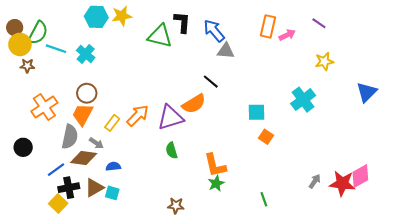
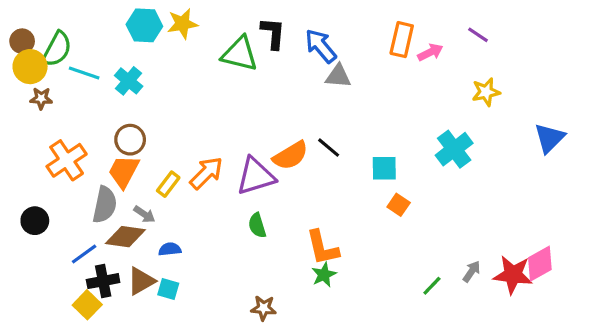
black line: (211, 82) -> (329, 148), moved
green line: (264, 199) -> (432, 286), moved, turned 64

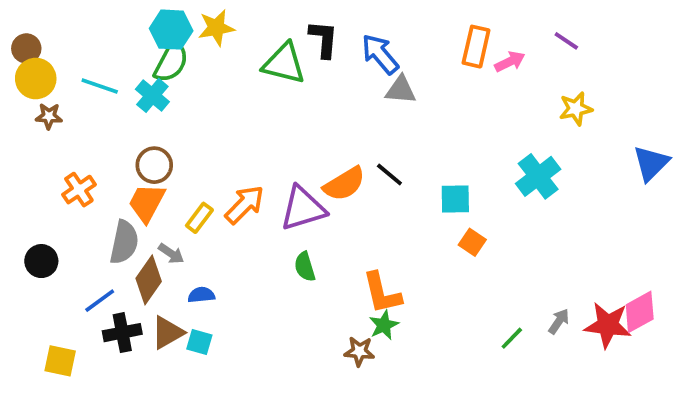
green semicircle: (57, 49) -> (171, 62), moved
orange cross: (67, 160) -> (79, 190), size x0.7
brown diamond: (125, 237) -> (149, 280), turned -63
yellow square: (87, 305) -> (60, 361), moved, turned -32
brown star: (264, 308) -> (359, 351), moved

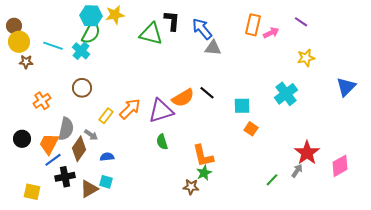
orange trapezoid: (147, 203) -> (49, 144), moved
red star: (608, 325) -> (307, 153), moved, turned 30
brown triangle: (167, 333) -> (89, 189), moved

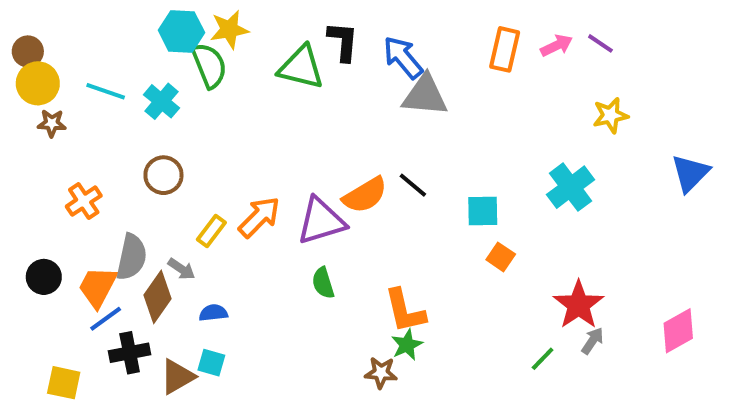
green semicircle: (91, 33) -> (209, 65), moved, turned -50
pink arrow: (271, 33) -> (557, 45), moved
gray triangle: (213, 48) -> (425, 95), size x1.4
red star: (307, 153) -> (579, 305), moved

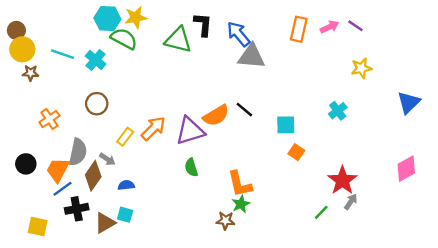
green semicircle: (209, 65) -> (124, 39), turned -40
cyan cross: (571, 187) -> (338, 111), size x0.7
pink diamond: (678, 331) -> (406, 169), moved

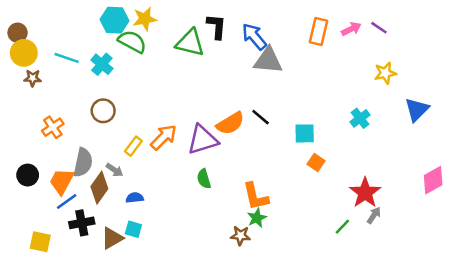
blue triangle: (409, 102) -> (417, 110), moved

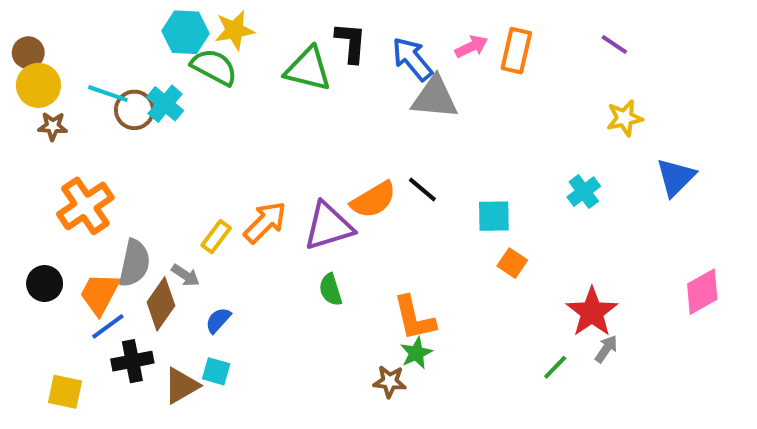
pink arrow: (351, 29) -> (471, 47), moved
brown circle: (103, 111) -> (134, 110), moved
orange cross: (53, 127) -> (85, 206), size x1.5
blue semicircle: (135, 198) -> (218, 320), turned -42

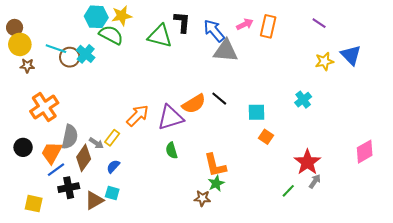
blue triangle: (676, 177) -> (351, 55), moved, turned -30
yellow rectangle: (216, 237) -> (112, 138), moved

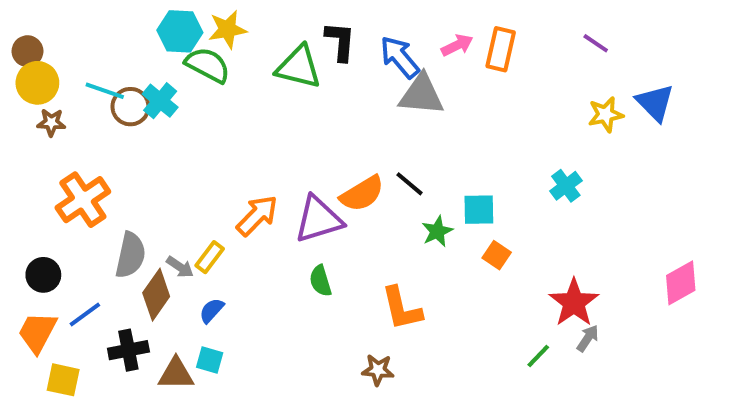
orange trapezoid: (52, 153) -> (37, 332), moved
blue line: (56, 170) -> (85, 314), moved
green star: (216, 183) -> (437, 231), moved
brown triangle: (94, 200) -> (176, 374), turned 30

